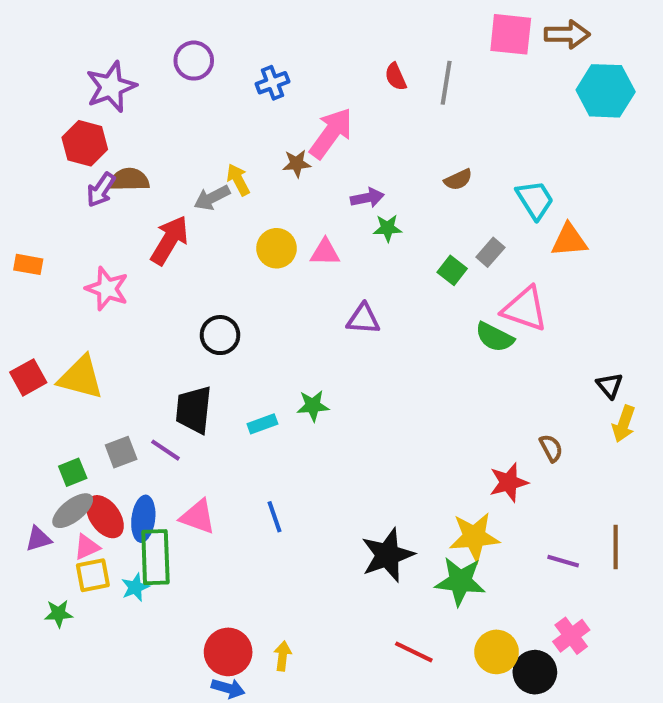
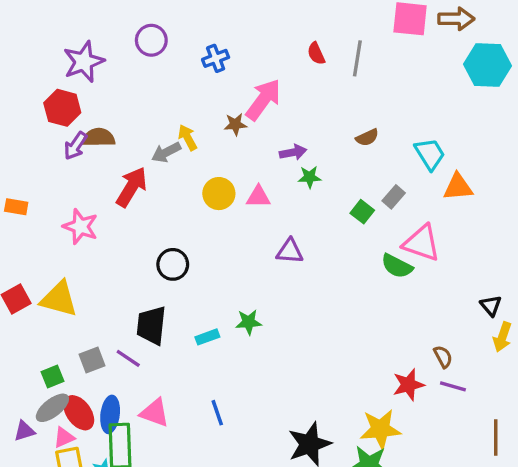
purple line: (563, 561) -> (453, 386), moved

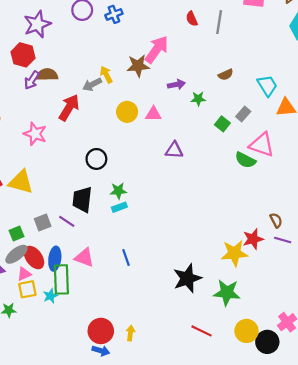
blue cross: (216, 58) -> (114, 14), moved
brown star: (235, 124) -> (138, 66), size x1.5
green star: (310, 177) -> (198, 99), moved
green star: (249, 322) -> (118, 191), moved
yellow star: (380, 429) -> (234, 253), moved

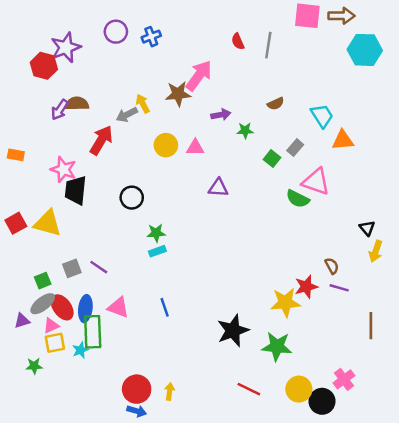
red hexagon: (23, 55) -> (44, 66), moved
black trapezoid: (82, 200) -> (76, 190), moved

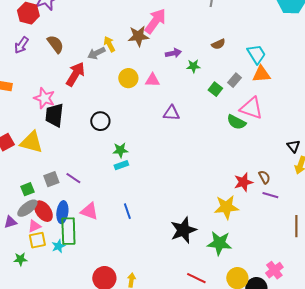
brown semicircle: (77, 104) -> (55, 44), turned 54
purple arrow: (60, 110) -> (21, 45), moved
orange triangle: (343, 140) -> (261, 74), moved
red star: (306, 287) -> (243, 182), moved

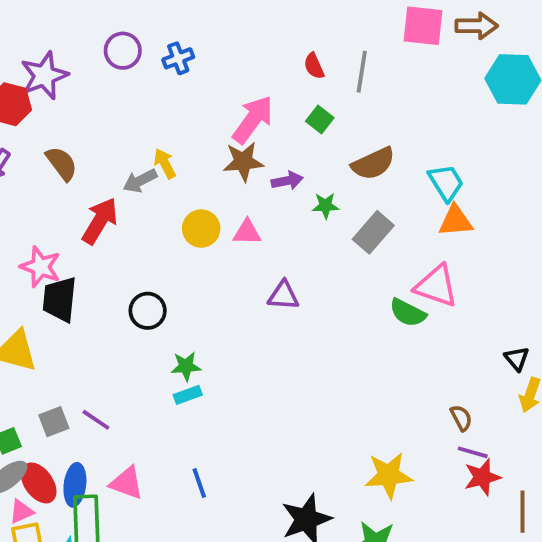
brown star: (138, 36) -> (243, 162), moved
brown semicircle: (218, 44) -> (373, 164), size x1.6
gray rectangle: (234, 80) -> (373, 232), moved, size x1.5
green square: (215, 89) -> (320, 120), moved
red star: (243, 182) -> (482, 477), moved

